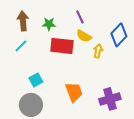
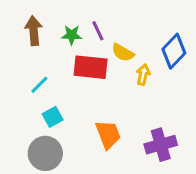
purple line: (80, 17) -> (98, 31), moved
cyan line: (21, 46) -> (39, 85), moved

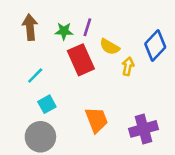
purple line: (98, 31) -> (87, 27), turned 42
red rectangle: (91, 67) -> (81, 60), turned 60

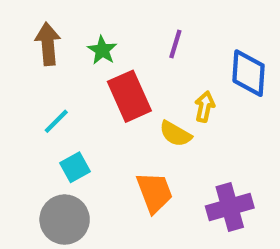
purple line: (87, 27) -> (175, 44), moved
green star: (64, 31) -> (102, 50), turned 30
blue diamond: (155, 45) -> (249, 73), turned -40
yellow semicircle: (110, 47) -> (175, 134), moved

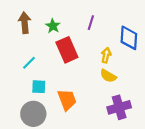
yellow semicircle: (175, 134) -> (108, 76), moved
cyan square: (75, 167) -> (39, 87), turned 32
orange trapezoid: (154, 192) -> (67, 100), moved

